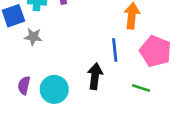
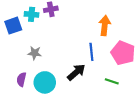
gray star: (33, 37) -> (35, 53), moved
black arrow: (95, 76) -> (76, 72), turned 42

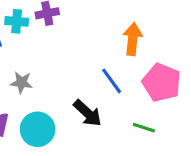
blue line: (91, 52) -> (112, 81), turned -30
black arrow: (76, 72) -> (87, 113), turned 84

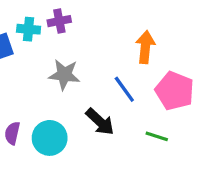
gray star: (21, 83) -> (64, 75), moved, size x1.4

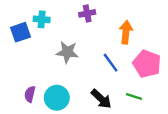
purple cross: (59, 21) -> (87, 13), moved
black arrow: (100, 122) -> (101, 99), moved

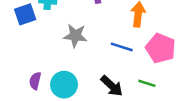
blue line: (111, 63) -> (122, 47), turned -36

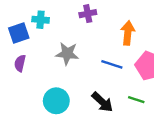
purple semicircle: (35, 81) -> (20, 63), moved

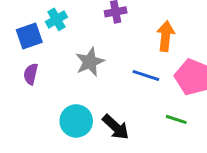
cyan cross: (41, 20) -> (56, 19), turned -35
gray star: (67, 54) -> (90, 62), turned -30
black arrow: (102, 102) -> (116, 127), moved

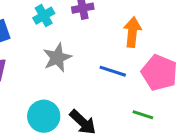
cyan cross: (56, 19) -> (44, 16), moved

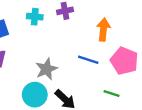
cyan cross: (44, 16) -> (35, 17), turned 35
gray star: (57, 58) -> (46, 69), moved

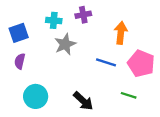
gray star: (46, 69) -> (65, 44), moved
cyan circle: (35, 95) -> (36, 96), moved

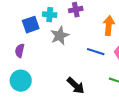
blue square: (19, 33) -> (31, 25), moved
cyan circle: (36, 96) -> (21, 81), moved

